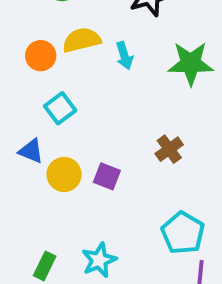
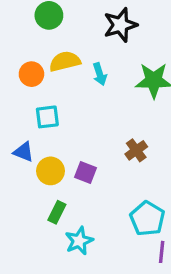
cyan square: (60, 108) -> (47, 117), turned 30
green rectangle: (45, 266) -> (57, 212), moved

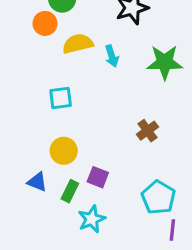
orange circle: (31, 74) -> (45, 23), moved
blue triangle: (24, 152) -> (37, 182), moved
purple square: (85, 173) -> (98, 177), moved

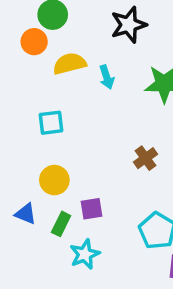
purple square: (98, 177) -> (91, 209), turned -30

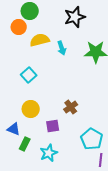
cyan square: (51, 123) -> (29, 75), turned -35
brown cross: (146, 158) -> (71, 107), moved
green rectangle: (61, 224) -> (25, 144), moved

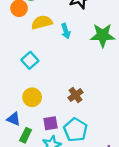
purple square: (53, 126) -> (51, 123), moved
cyan pentagon: (92, 139) -> (75, 130), moved

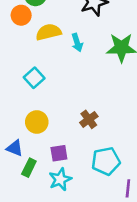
cyan pentagon: (75, 130) -> (106, 161), moved, turned 30

